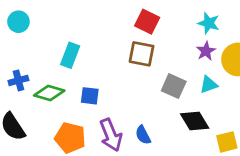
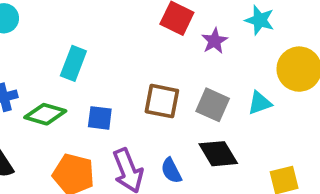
purple star: (206, 51) -> (215, 41), moved
brown square: (142, 54) -> (162, 101), moved
black diamond: (195, 121) -> (218, 154), moved

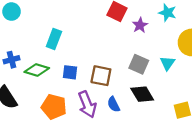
brown square: (162, 101) -> (101, 76), moved
cyan triangle: (260, 103) -> (167, 63), turned -35

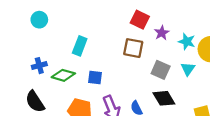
cyan star: (167, 13) -> (187, 42), moved
brown square: (101, 76) -> (133, 48), moved

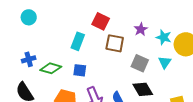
red square: (140, 20) -> (101, 21), moved
cyan rectangle: (80, 46) -> (78, 41), moved

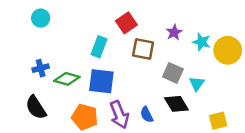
red square: (101, 21) -> (126, 23), turned 30
cyan triangle: (165, 62) -> (197, 84), moved
blue square: (80, 70) -> (101, 81), size x1.6

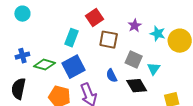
blue square: (101, 81) -> (74, 67), turned -35
black semicircle: (36, 107) -> (18, 89), turned 45
blue semicircle: (147, 115) -> (112, 76), moved

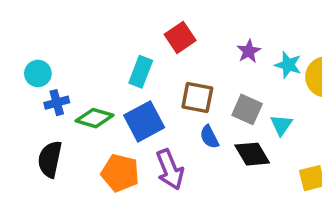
cyan circle: (22, 14) -> (38, 73), moved
brown square: (109, 40) -> (197, 97), moved

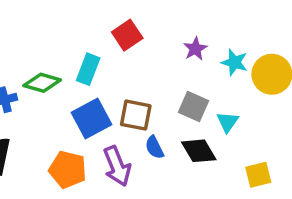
brown square: (197, 97) -> (136, 115), moved
green diamond: (94, 118) -> (42, 83), moved
blue semicircle: (209, 137) -> (154, 147), moved

